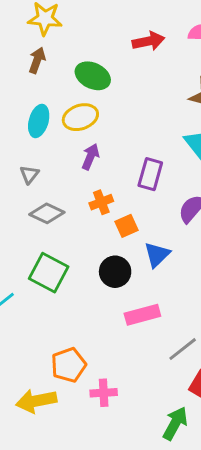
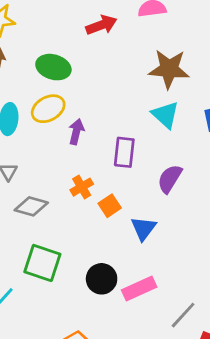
purple arrow: (90, 157) -> (76, 132), moved
black circle: (115, 272) -> (102, 279), moved

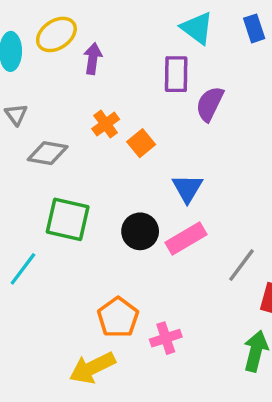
purple rectangle: (124, 152) -> (176, 74), moved
blue triangle: (143, 228) -> (187, 188), moved

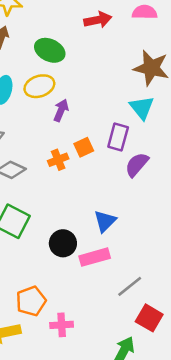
orange square: (141, 143) -> (84, 147), moved

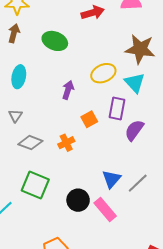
yellow ellipse: (39, 86) -> (103, 73), moved
orange cross: (58, 160) -> (66, 143), moved
pink rectangle: (95, 257) -> (105, 209), turned 70
gray line: (130, 286) -> (138, 183), moved

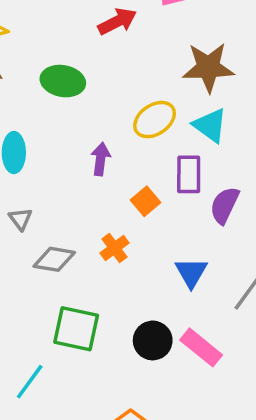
blue triangle: (111, 179) -> (191, 272), moved

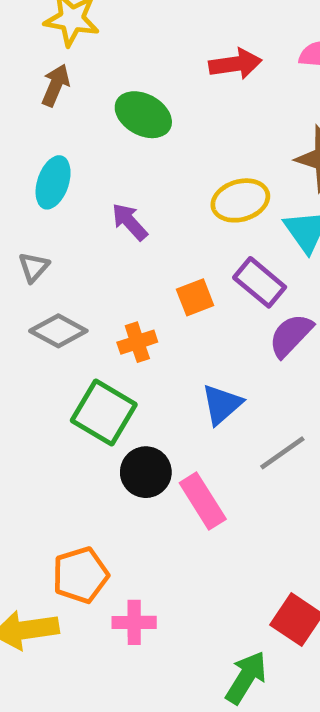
purple arrow: (101, 159) -> (130, 222), moved, turned -68
purple rectangle: (189, 174) -> (260, 282), turned -69
green square: (76, 329) -> (104, 413), moved

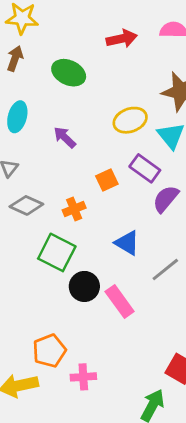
blue triangle: (222, 404) -> (127, 243), turned -44

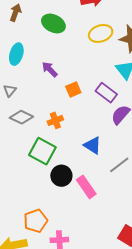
yellow ellipse: (130, 120) -> (101, 33), moved
orange square: (107, 180) -> (73, 90), moved

